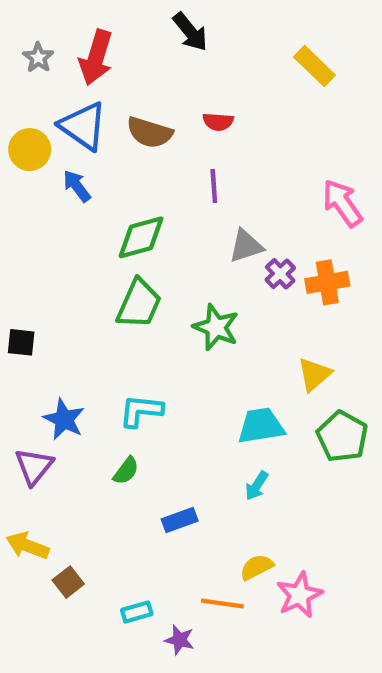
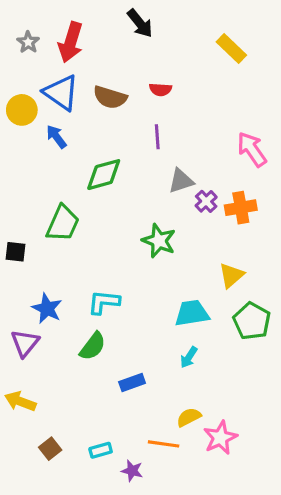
green trapezoid: (139, 304) -> (63, 223), moved
green semicircle: (126, 471) -> (93, 346), size x1.4
brown square: (68, 582) -> (50, 449), moved

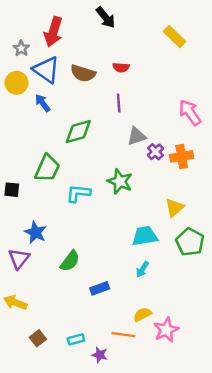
gray star: (28, 42) -> (21, 48), moved
cyan L-shape: (104, 302) -> (78, 193), moved

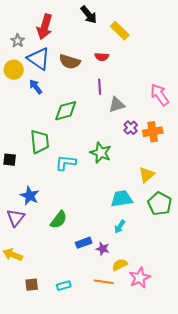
yellow rectangle: (174, 36) -> (120, 31), moved
gray triangle: (136, 136) -> (117, 105), moved
green trapezoid: (47, 168) -> (40, 142), turned -30
brown square: (38, 338) -> (32, 285), turned 32
purple star: (100, 355) -> (103, 249), moved

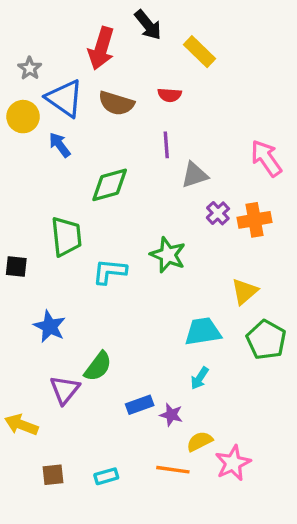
red arrow: (45, 27) -> (101, 48), moved
purple triangle: (16, 218) -> (65, 390), moved

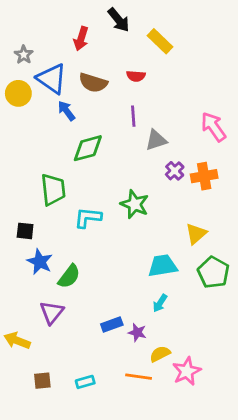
red arrow: (101, 48) -> (81, 39), size x0.7
blue arrow: (60, 145) -> (66, 111), moved
black square: (16, 266) -> (25, 231), moved
green semicircle: (98, 366) -> (69, 276), moved

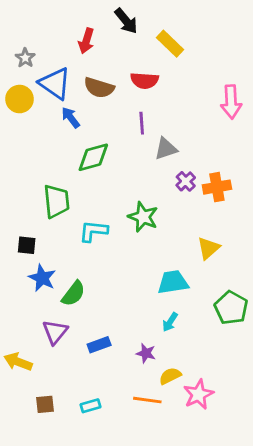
red semicircle: (136, 76) -> (144, 81), size x1.4
pink arrow: (213, 127) -> (231, 102), moved, turned -148
green pentagon: (213, 272) -> (231, 308), moved
blue rectangle: (112, 324) -> (99, 345), moved

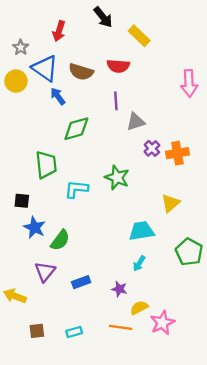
red arrow: (86, 41) -> (59, 31), moved

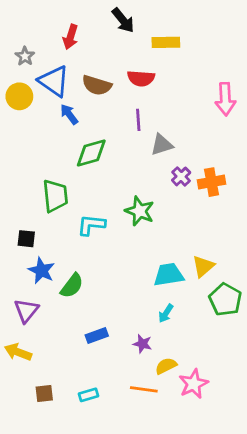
yellow rectangle: (139, 36) -> (166, 42), turned -45
yellow triangle: (170, 203) -> (203, 266), moved
purple triangle: (45, 272) -> (26, 311), moved

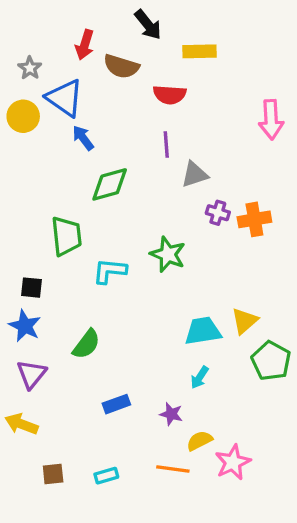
brown semicircle: (97, 85) -> (121, 66), moved
purple cross: (181, 176) -> (218, 213), turned -30
blue star: (41, 270) -> (25, 326), moved

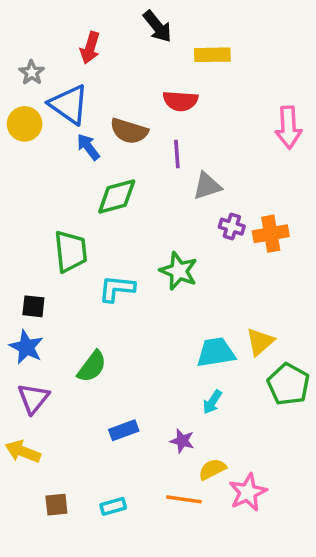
brown semicircle: (121, 66) -> (129, 131), moved

